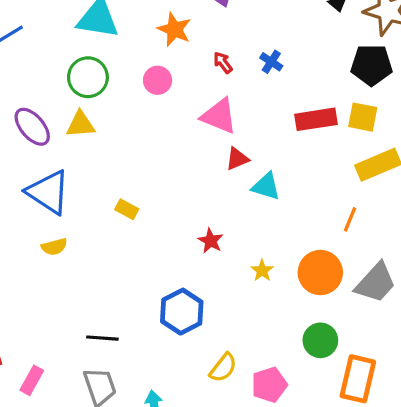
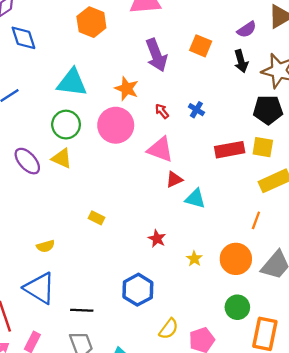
pink circle: (158, 80) -> (116, 125), size x1.8
yellow triangle: (81, 124) -> (62, 158), turned 30
blue triangle: (48, 192) -> (40, 288), moved

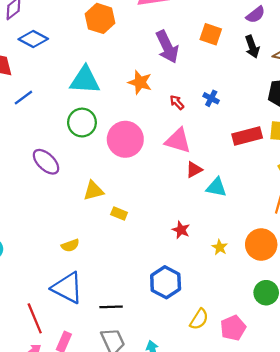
blue diamond: (23, 38) -> (33, 39), turned -40
pink circle: (116, 125) -> (125, 139), moved
yellow triangle: (62, 158) -> (93, 191), moved, turned -35

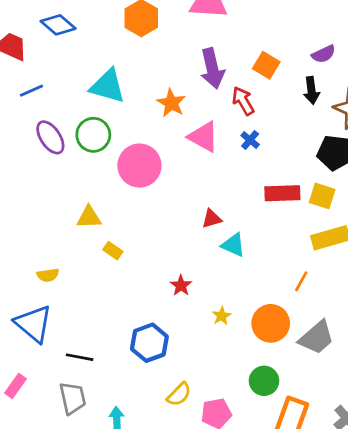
red arrow: (177, 102) -> (243, 101), moved, size x1.5
pink triangle: (178, 141) -> (203, 137), moved
purple ellipse: (46, 162) -> (50, 137), moved

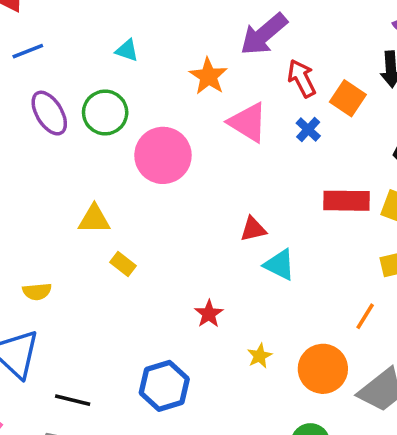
orange square: (266, 65) -> (348, 98), moved
purple arrow: (212, 68) -> (264, 34), turned 60
cyan triangle: (108, 86) -> (127, 50), size x0.5

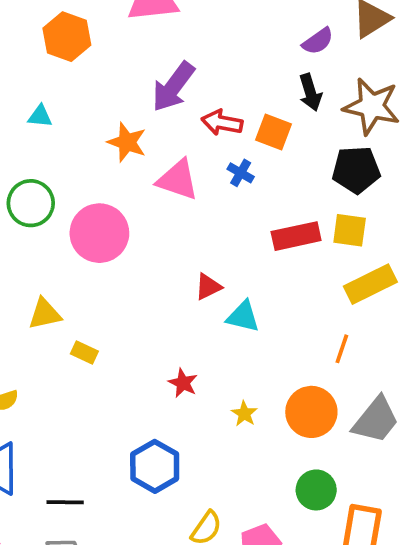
cyan triangle: (127, 50) -> (40, 116), moved
red arrow: (302, 78) -> (222, 123), turned -39

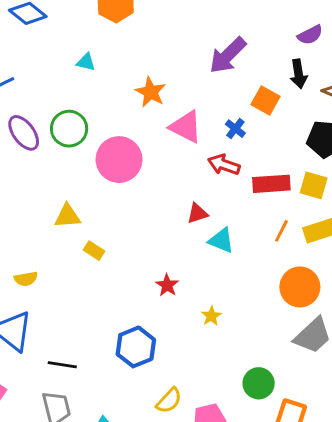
purple arrow: (173, 87) -> (228, 55), moved
red arrow: (222, 123) -> (224, 165), moved
orange line: (342, 349) -> (281, 231), moved
orange circle: (311, 412) -> (300, 287), moved

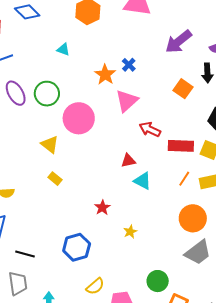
purple arrow: (228, 55) -> (179, 42), moved
pink triangle: (186, 127) -> (127, 101), turned 45
blue cross: (235, 129) -> (129, 65), moved
yellow triangle: (67, 216) -> (50, 144), moved, turned 36

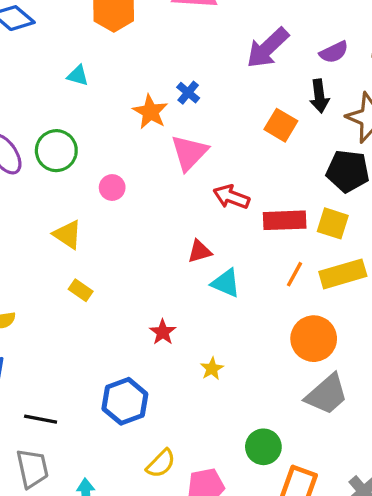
pink circle: (79, 118) -> (112, 188), size x0.5

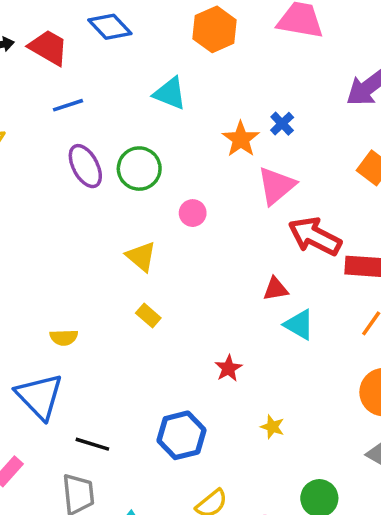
cyan triangle: (78, 75) -> (170, 93), size x1.5
red arrow: (231, 197) -> (315, 236), size x1.4
yellow star: (212, 369) -> (272, 427), moved, turned -30

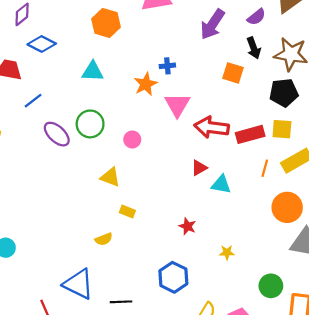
blue cross: (282, 124) -> (167, 66), turned -32
orange star: (241, 139) -> (146, 84), turned 30
yellow semicircle: (64, 337) -> (104, 239), moved

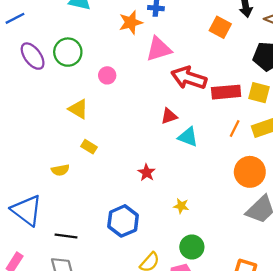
pink triangle: (177, 105) -> (159, 49), turned 32
green circle: (271, 286) -> (192, 247), moved

